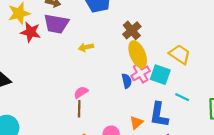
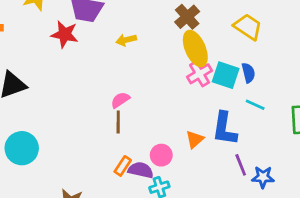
red star: (31, 32) -> (65, 34), moved
yellow trapezoid: (180, 54) -> (248, 27), moved
blue semicircle: (127, 81) -> (248, 73), moved

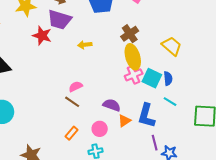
brown line: (118, 122) -> (72, 102), turned -63
purple semicircle: (141, 170) -> (112, 105), moved

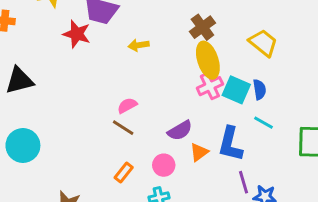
purple semicircle: (112, 105) -> (180, 130), turned 132

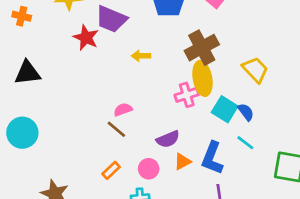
brown cross: (202, 27) -> (202, 48), size x1.4
pink cross: (210, 86) -> (187, 95), moved
blue semicircle: (259, 90) -> (246, 112), turned -36

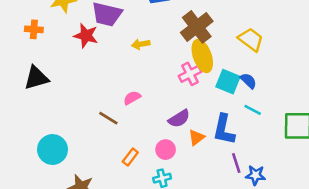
orange cross: (22, 16) -> (34, 29), moved
brown line: (116, 129) -> (108, 118), moved
cyan circle: (22, 133) -> (52, 149), moved

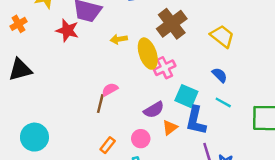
orange cross: (34, 29) -> (19, 24), turned -35
yellow ellipse: (202, 56) -> (148, 54), moved
cyan square: (228, 82) -> (186, 96), moved
brown line: (108, 118) -> (100, 104), moved, turned 72

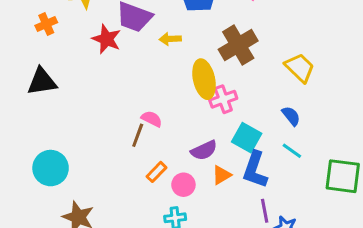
yellow arrow: (119, 39) -> (170, 39), moved
pink semicircle: (110, 89) -> (152, 119), turned 49
orange rectangle: (108, 145) -> (156, 172), moved

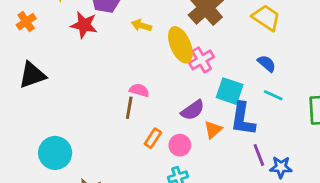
yellow arrow: (170, 39) -> (141, 25), moved, turned 30

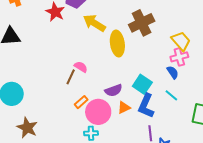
yellow arrow: (141, 25) -> (94, 23), size x1.6
pink cross: (202, 60) -> (179, 57), moved
pink circle: (180, 145) -> (98, 112), size x1.6

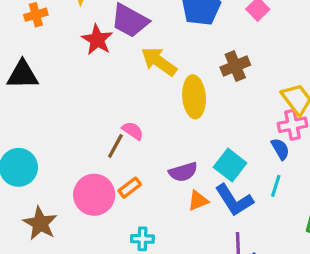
brown cross: (142, 23) -> (235, 66), size x0.7
cyan line: (171, 95) -> (276, 186), turned 64
blue L-shape: (146, 106) -> (234, 200), turned -60
pink circle: (98, 112) -> (94, 195), moved

